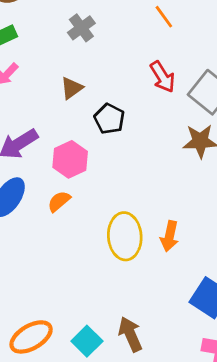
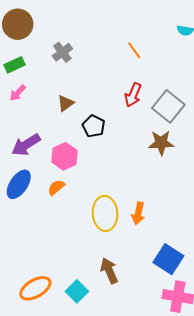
gray cross: (81, 28) -> (62, 52), moved
red arrow: (163, 77) -> (133, 95), turned 55
brown arrow: (130, 334) -> (109, 271), moved

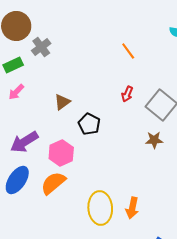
gray cross: (62, 52) -> (41, 47), moved
red arrow: (133, 95) -> (127, 94), size x0.7
brown star: (161, 143) -> (154, 140), size x0.7
orange semicircle: (56, 187) -> (53, 183), size x1.5

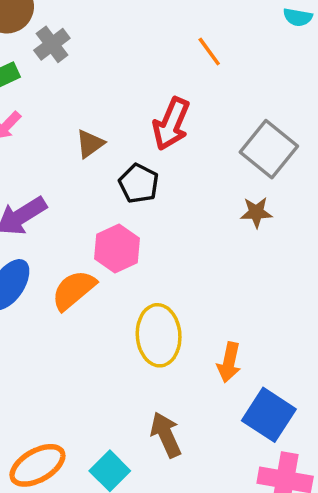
red arrow: (127, 94) -> (171, 124), moved, size x1.8
pink hexagon: (61, 153) -> (117, 249), moved
orange arrow: (132, 208) -> (229, 362), moved

